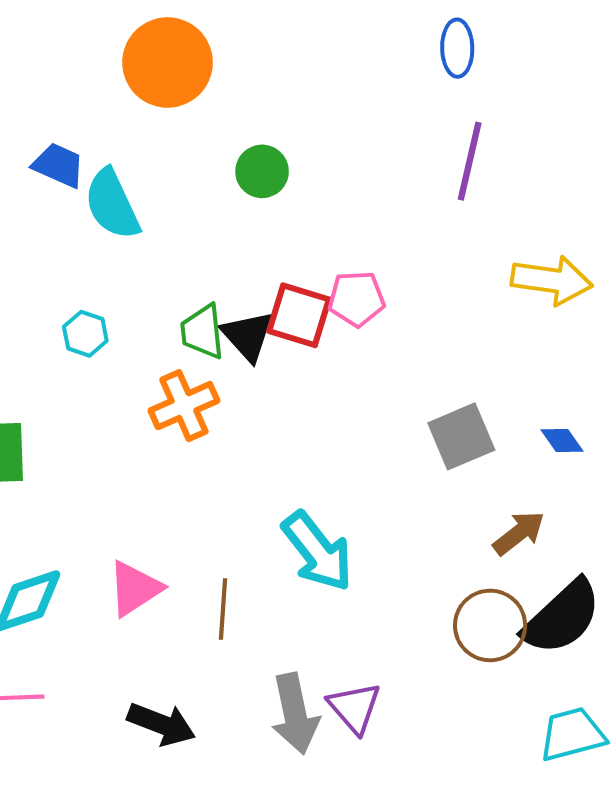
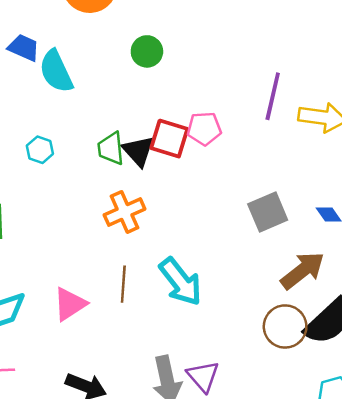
purple line: (470, 161) -> (273, 96), moved
orange cross: (184, 406) -> (125, 212), moved
brown arrow: (519, 533) -> (303, 270), size x1.4
brown line: (223, 609) -> (123, 284), moved

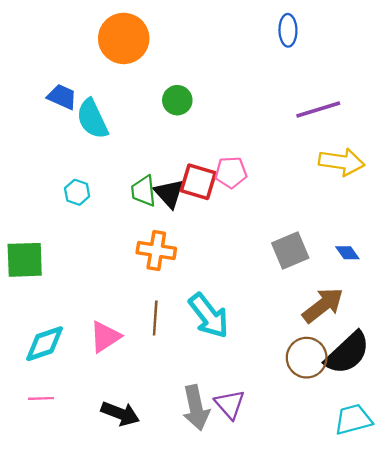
purple line: (273, 96) -> (318, 110), moved, turned 60
orange cross: (125, 212) -> (156, 250), turned 33

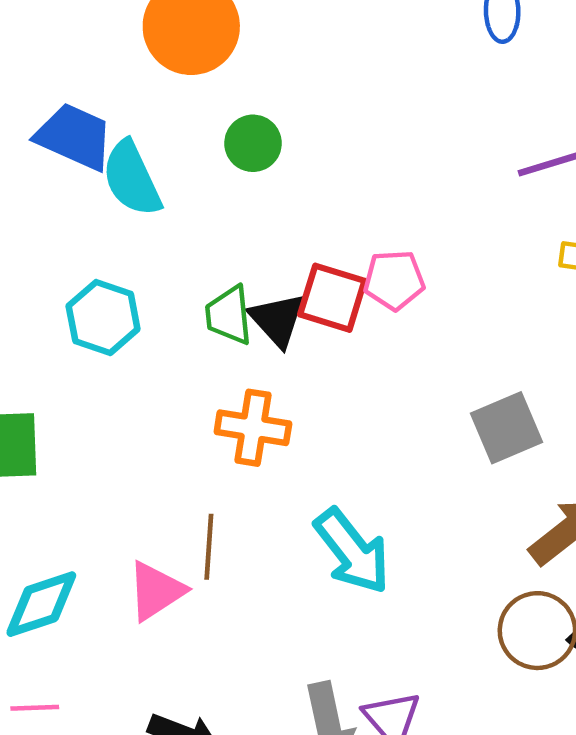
blue trapezoid: (62, 97) -> (74, 137), size x1.4
green circle: (177, 100) -> (253, 143), moved
cyan hexagon: (77, 192) -> (103, 317), size x1.5
brown line: (155, 318) -> (209, 547), moved

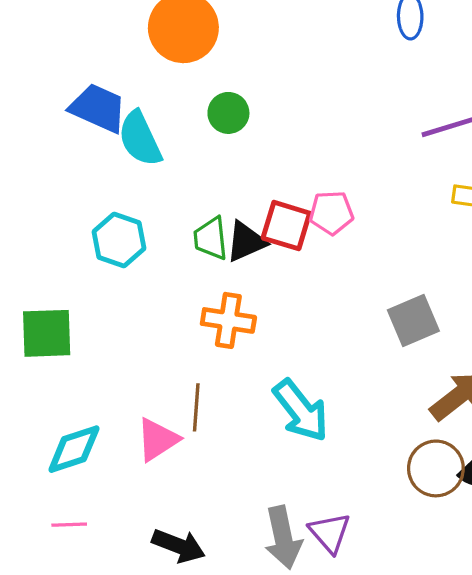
black triangle: (277, 320) -> (246, 242), turned 48

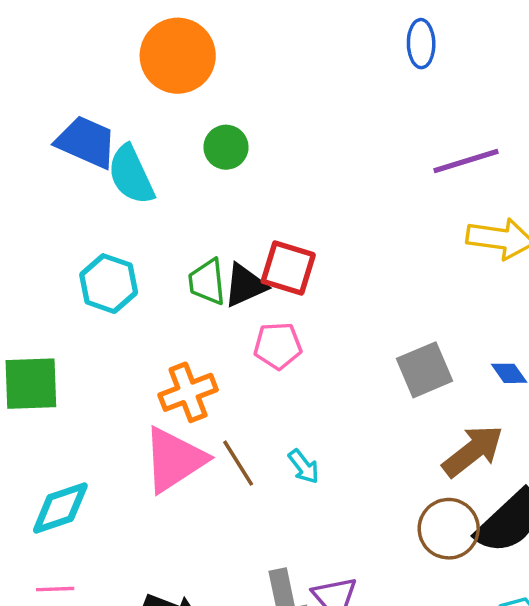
pink pentagon: (331, 213) -> (278, 346), moved
orange cross: (228, 320) -> (188, 392), moved, turned -30
brown line: (196, 407) -> (238, 463), moved, turned -36
cyan arrow: (301, 411) -> (304, 467), size x0.5
pink triangle: (158, 439) -> (174, 460), moved, size x1.4

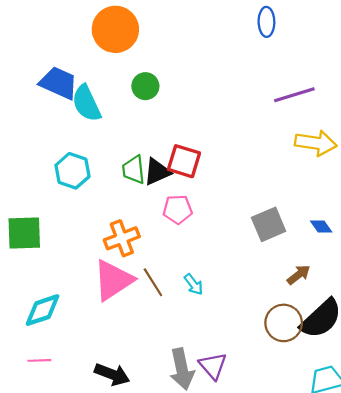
brown arrow: (473, 451) -> (299, 275), size x0.6

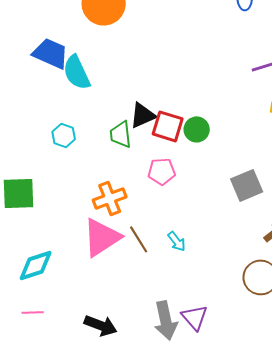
green circle: (145, 86) -> (197, 129), moved
cyan hexagon: (73, 171) -> (64, 135), size x0.7
black triangle: (157, 172) -> (143, 115), moved

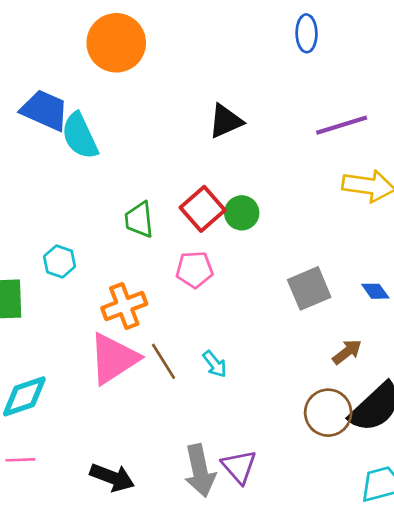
black triangle: (143, 115) -> (226, 121), moved
red square: (168, 126) -> (203, 209), turned 32
cyan hexagon: (64, 135) -> (60, 261), moved

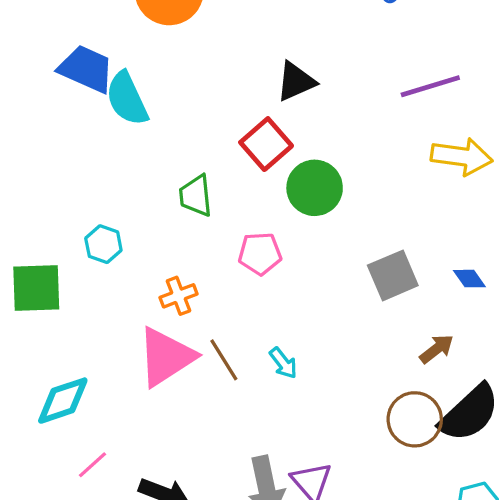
red square: (203, 209) -> (266, 144), moved
green circle: (242, 213) -> (315, 188), size x1.4
orange cross: (124, 306) -> (179, 296), size x0.7
pink line: (20, 460) -> (92, 465), moved, turned -40

